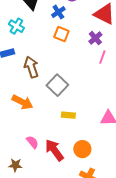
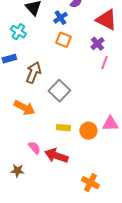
brown arrow: (31, 67) -> (33, 73), turned 40
yellow rectangle: (68, 115) -> (63, 128), moved
orange circle: (82, 149) -> (88, 131), moved
red arrow: (54, 150) -> (56, 156), turned -35

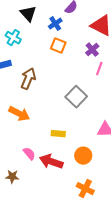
gray square: (59, 91) -> (76, 97), moved
orange circle: (88, 131) -> (83, 156), moved

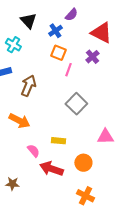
pink line: (99, 69) -> (68, 70), moved
pink semicircle: (29, 154) -> (33, 151), moved

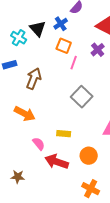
black triangle: (28, 21) -> (38, 29), moved

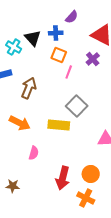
blue cross: (61, 24) -> (56, 33), turned 32
yellow rectangle: (64, 134) -> (59, 125), moved, size x1.5
pink semicircle: (39, 144) -> (34, 153), turned 56
orange circle: (89, 156) -> (91, 174), moved
red arrow: (57, 162) -> (63, 178), moved, turned -95

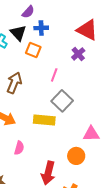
purple semicircle: (72, 17) -> (28, 12), moved
orange square: (59, 55) -> (33, 50), moved
pink line: (69, 72) -> (54, 75), moved
orange circle: (91, 174) -> (76, 156), moved

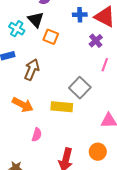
blue cross: (41, 28) -> (80, 15), moved
pink line: (54, 75) -> (105, 65), moved
orange circle: (76, 156) -> (98, 152), moved

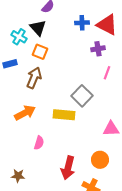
orange square: (51, 37) -> (40, 52), moved
purple cross: (96, 41) -> (98, 49), turned 32
orange arrow: (23, 105) -> (25, 113), turned -55

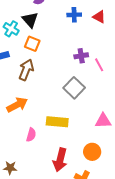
red triangle: (107, 25) -> (99, 17), size x0.6
purple cross: (98, 49) -> (81, 56), moved
pink line: (107, 73) -> (99, 65), turned -48
yellow rectangle: (64, 115) -> (57, 122), moved

